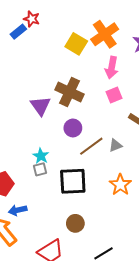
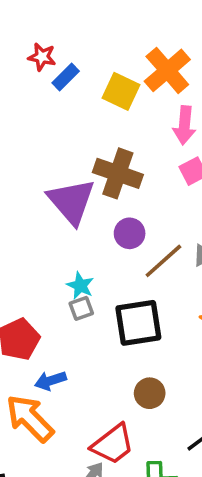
blue rectangle: (18, 32) -> (66, 77), moved
purple triangle: (40, 106) -> (71, 201), size x1.4

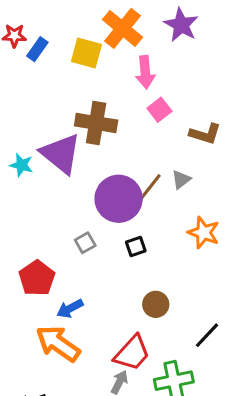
purple circle: (130, 233) -> (119, 199), moved, size x1.8
cyan star: (80, 286) -> (21, 165), moved
black square: (138, 323) -> (136, 246), size x0.5

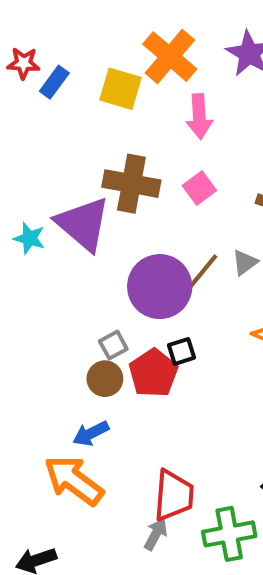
pink square: (159, 110) -> (199, 188), moved
red pentagon: (37, 278) -> (153, 373), moved
brown circle: (156, 304) -> (105, 379), moved
red trapezoid: (132, 353) -> (174, 495), turned -39

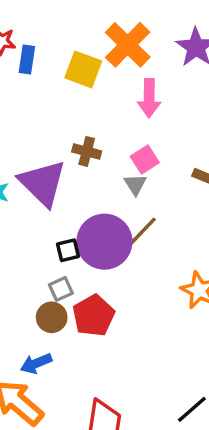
blue rectangle: (54, 82) -> (27, 60), turned -32
brown cross: (131, 184) -> (87, 151), size x0.6
gray triangle: (245, 262) -> (135, 184), moved, turned -30
black square: (181, 351) -> (68, 250), moved

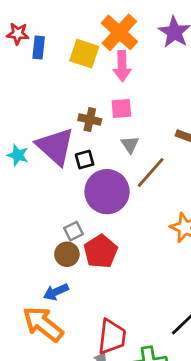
pink arrow: (149, 98) -> (122, 66), moved
pink square: (145, 160) -> (121, 109), moved, turned 30
brown line: (139, 235) -> (151, 173), moved
black square: (68, 250) -> (85, 160), moved

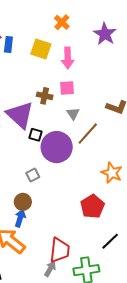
orange cross: (119, 32) -> (62, 22), moved, size x0.6
black square: (85, 160) -> (36, 135), moved, turned 32
red pentagon: (101, 251) -> (92, 206), moved
brown circle: (67, 254) -> (23, 202), moved
blue arrow: (56, 292) -> (20, 218), turned 132

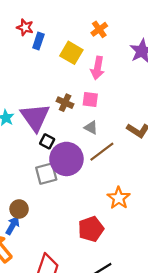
gray triangle: (73, 114) -> (91, 128), turned -40
gray square: (33, 175) -> (46, 174), moved, size x1.5

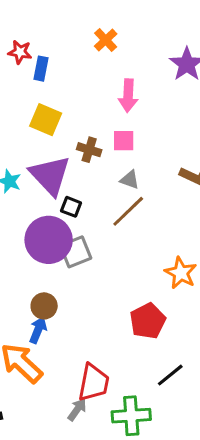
orange cross: (99, 29) -> (106, 40), moved
yellow square: (71, 53) -> (46, 120), moved
brown line: (102, 152) -> (128, 211), moved
purple circle: (66, 159) -> (49, 240), moved

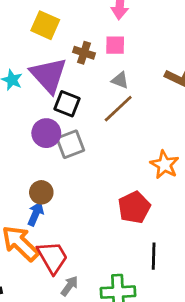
black square: (71, 207) -> (67, 104), size x1.4
purple circle: (49, 240) -> (46, 133), size x0.7
black line: (170, 375) -> (154, 256), turned -50
red trapezoid: (94, 383) -> (52, 257), moved, turned -42

